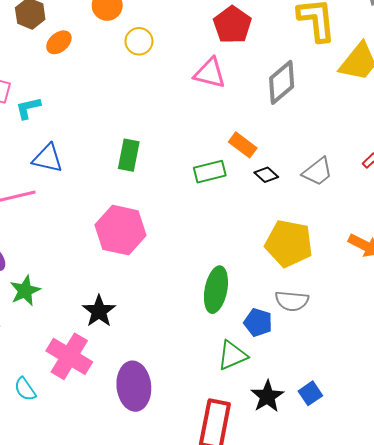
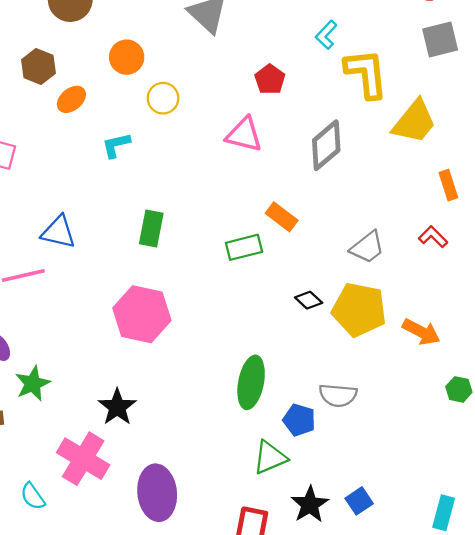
red pentagon: (232, 25) -> (270, 79), size x0.7
cyan L-shape: (28, 108) -> (116, 145), moved
black diamond: (266, 175) -> (309, 300), moved
yellow pentagon: (289, 243) -> (359, 310), moved

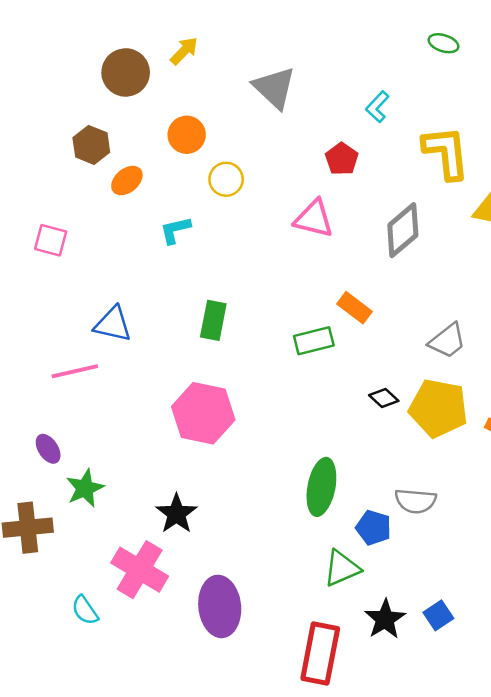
cyan L-shape: (326, 35) -> (377, 107), moved

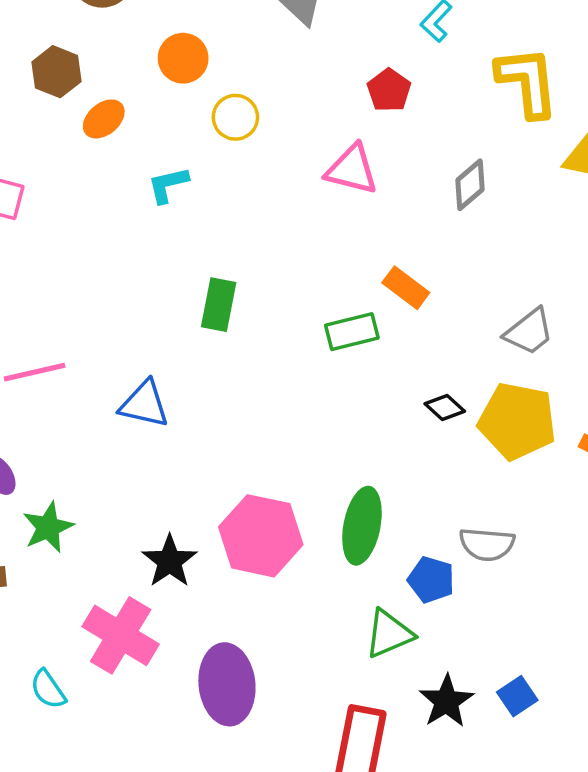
gray diamond: (403, 230) -> (470, 185), size x0.7
blue triangle: (113, 324) -> (144, 404), moved
pink hexagon: (203, 413) -> (261, 536), moved

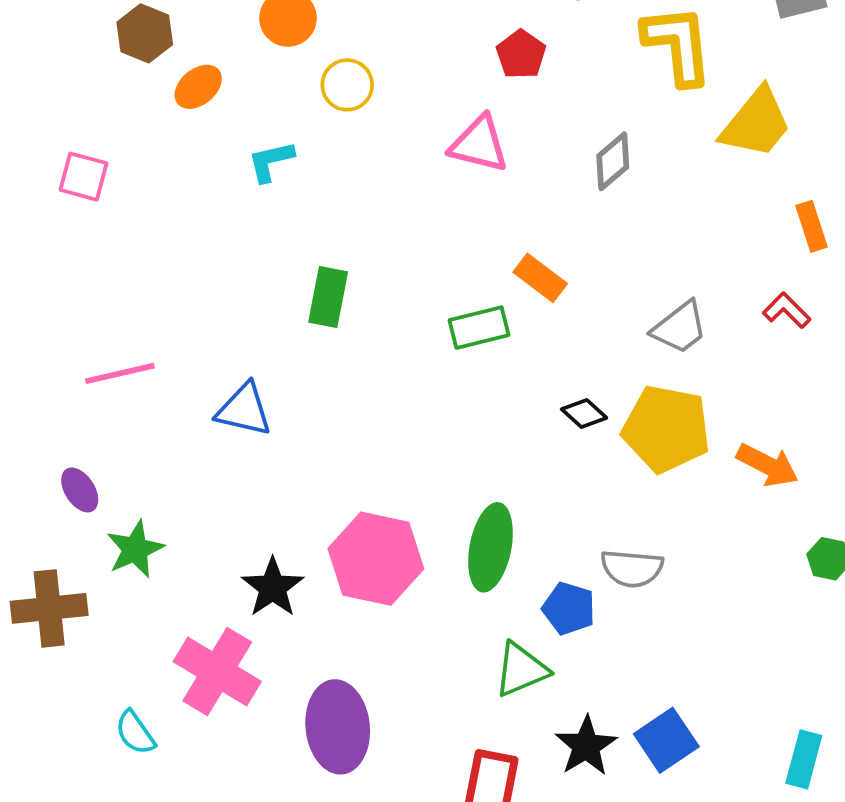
blue square: (517, 696) -> (666, 740), size x1.4

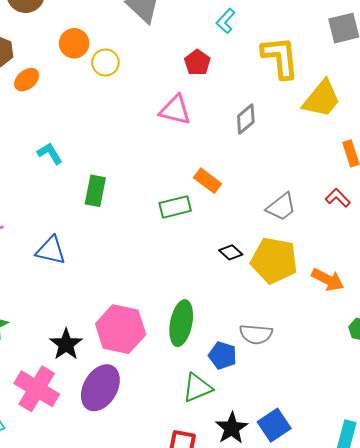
yellow circle: (347, 85) -> (105, 62), moved
cyan L-shape: (271, 161) -> (50, 153), moved, turned 72
purple ellipse: (338, 727) -> (100, 388), moved, turned 36

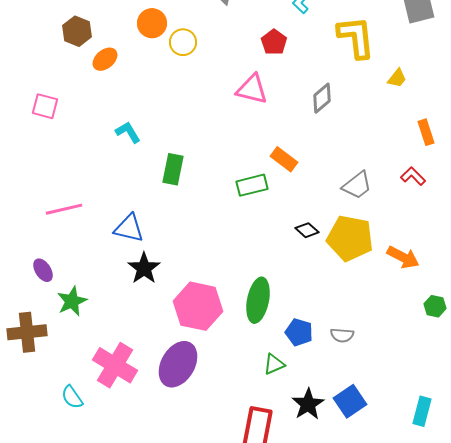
yellow trapezoid: (322, 99) -> (397, 78), size x0.5
gray semicircle: (256, 334) -> (342, 335), moved, size x0.7
black star: (66, 344) -> (144, 268), moved
green triangle: (197, 388) -> (274, 364), size x0.7

